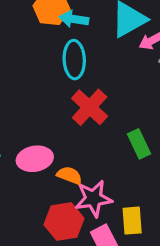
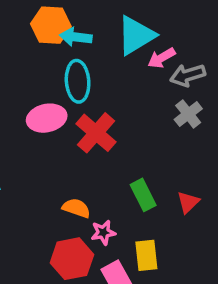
green rectangle: (139, 144) -> (143, 195), moved
pink ellipse: (35, 159) -> (47, 118), moved
pink star: (93, 198) -> (103, 232), size x0.6

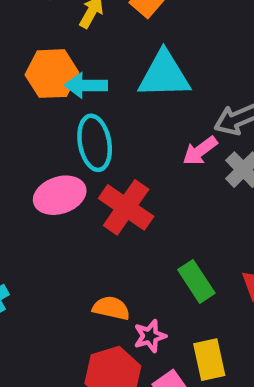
cyan triangle: (136, 35) -> (164, 75), turned 36
pink arrow: (161, 58) -> (200, 151), moved

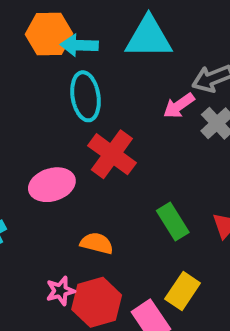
pink ellipse: (60, 195) -> (52, 185), moved
pink star: (150, 336) -> (60, 291), moved
yellow rectangle: (209, 360) -> (183, 291), turned 45

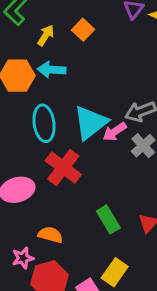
cyan triangle: (149, 37) -> (90, 123), moved, turned -39
cyan arrow: (79, 45) -> (52, 70), moved
pink star: (60, 291) -> (23, 258), moved

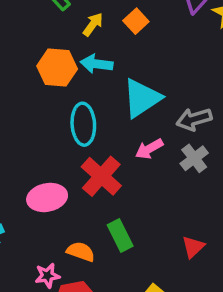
cyan triangle: (90, 123) -> (142, 98), moved
pink arrow: (115, 132) -> (149, 149), moved
green rectangle: (108, 219) -> (120, 235), moved

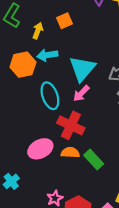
orange square: (136, 21) -> (64, 21), turned 35
pink arrow: (149, 149) -> (81, 93), moved
orange semicircle: (81, 252) -> (70, 153), moved

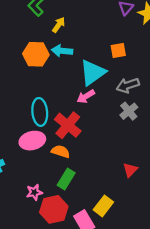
orange square: (64, 21) -> (118, 50), moved
cyan ellipse: (50, 96) -> (40, 112), moved
green rectangle: (94, 160) -> (66, 179), moved, turned 60

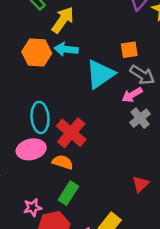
yellow arrow: (59, 25) -> (63, 20), size x1.5
gray arrow: (128, 85) -> (142, 75), moved, turned -130
pink arrow: (86, 96) -> (132, 95), moved

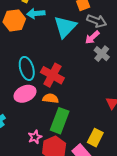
green rectangle: (68, 193) -> (60, 121), size x1.4

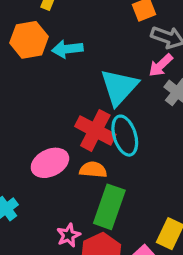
cyan arrow: (36, 13) -> (67, 49), moved
cyan triangle: (65, 27) -> (119, 87), moved
cyan ellipse: (27, 68) -> (125, 136), moved

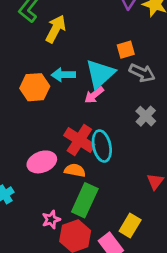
orange hexagon: (29, 40) -> (35, 87), moved
pink arrow: (161, 65) -> (94, 95), moved
cyan triangle: (119, 87) -> (100, 74), moved

